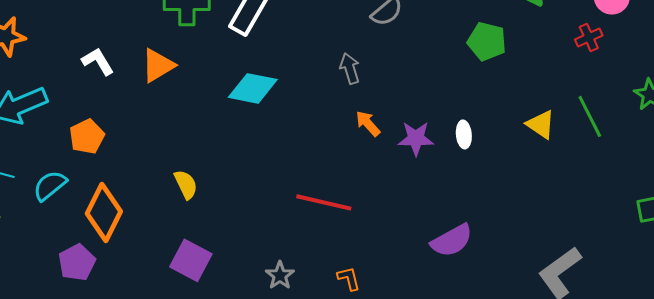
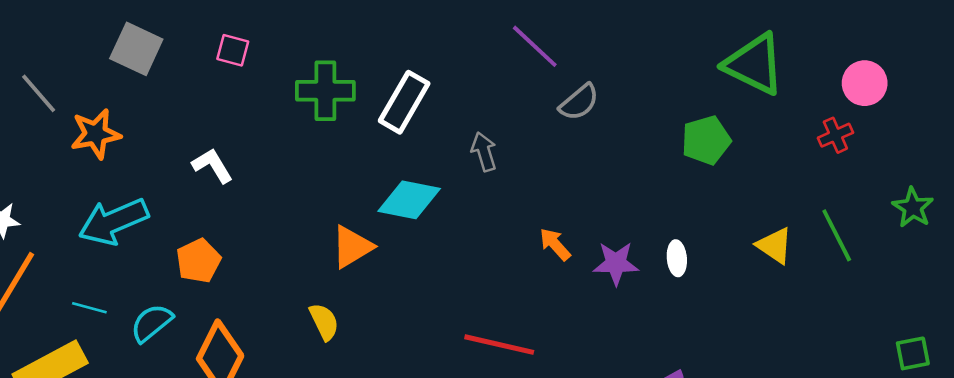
green pentagon: (487, 41) -> (706, 140), turned -30
orange triangle: (158, 65) -> (352, 247), moved
gray arrow: (350, 68) -> (484, 152), moved

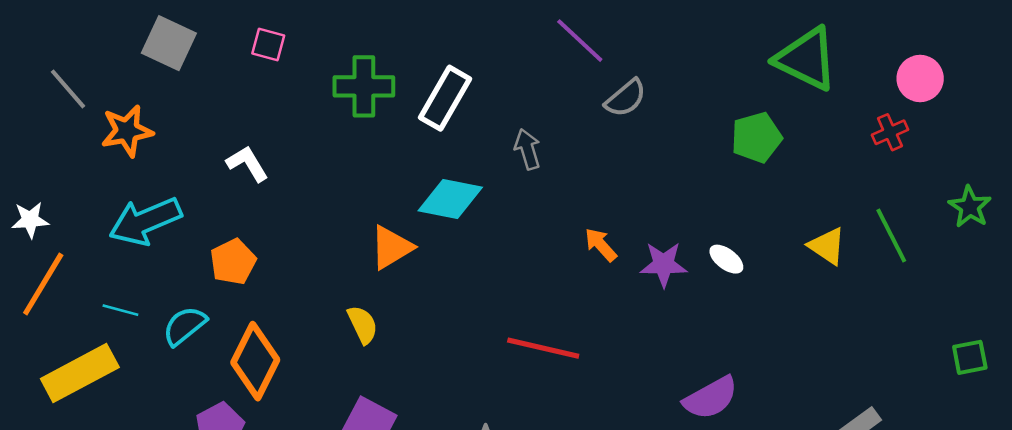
white ellipse: (677, 258) -> (726, 259), turned -48

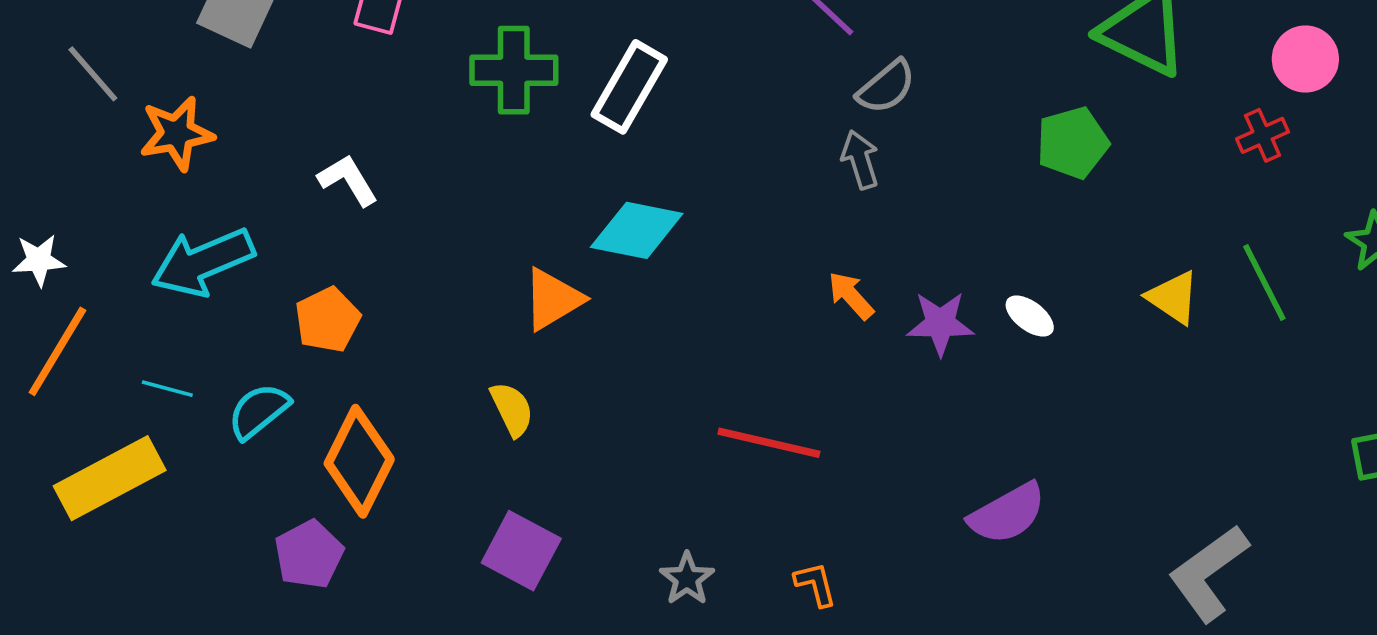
gray arrow: (527, 149) -> (860, 160), moved

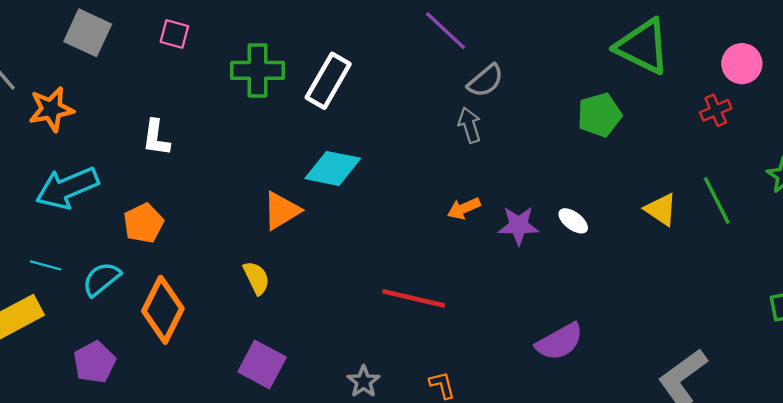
white L-shape: (348, 180) -> (156, 138), turned -141
orange arrow: (851, 296) -> (464, 208), turned -72
purple pentagon: (309, 554) -> (95, 362), moved

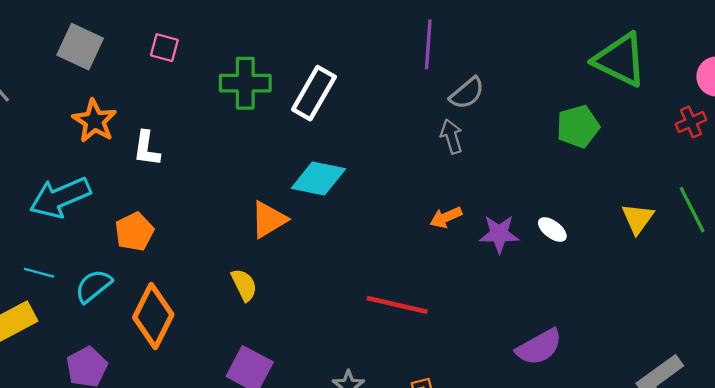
purple line: (446, 31) -> (428, 44), turned 51
orange star: (51, 109) -> (94, 121), moved, turned -30
yellow triangle: (661, 210) -> (638, 218), turned 32

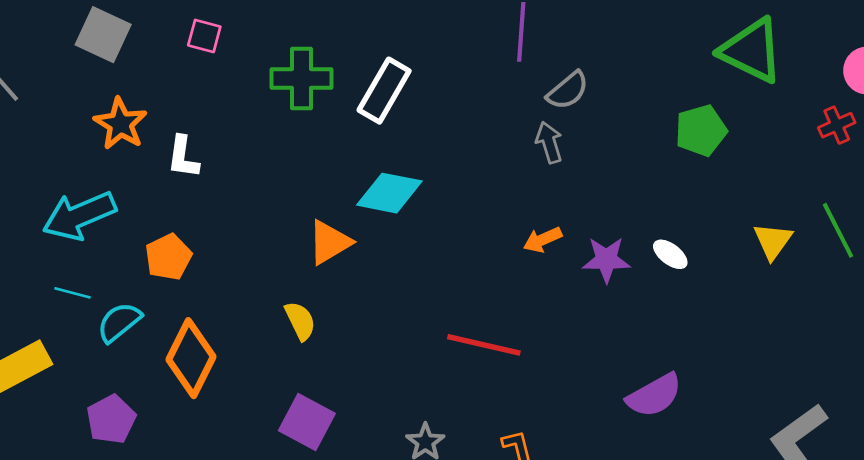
cyan line: (39, 273) -> (73, 293), moved

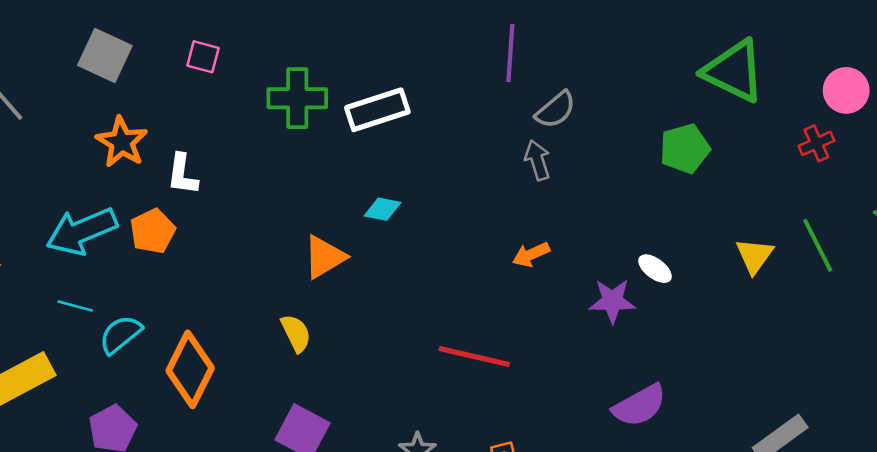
white rectangle: (384, 91) -> (377, 110), turned 42
cyan diamond: (389, 193) -> (383, 209), size x0.6
orange pentagon: (168, 257) -> (153, 231), moved
purple star: (606, 260) -> (612, 301), moved

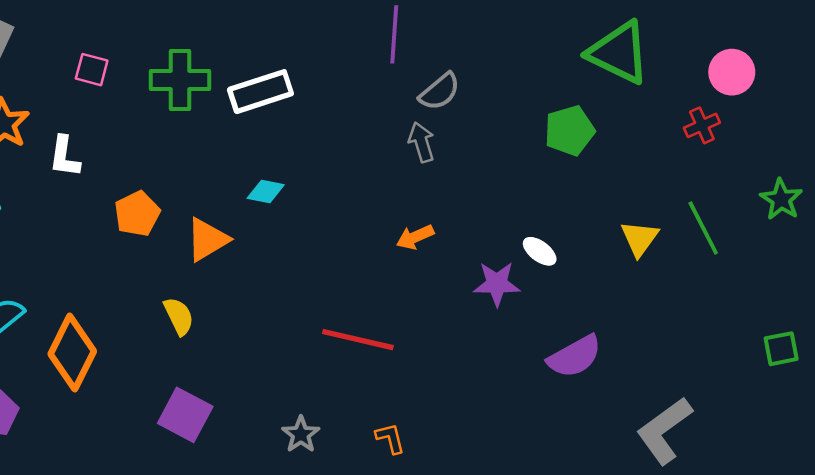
pink square: (203, 57) -> (92, 70), moved
orange pentagon: (153, 231) -> (137, 214), moved
purple semicircle: (640, 406) -> (575, 356), moved

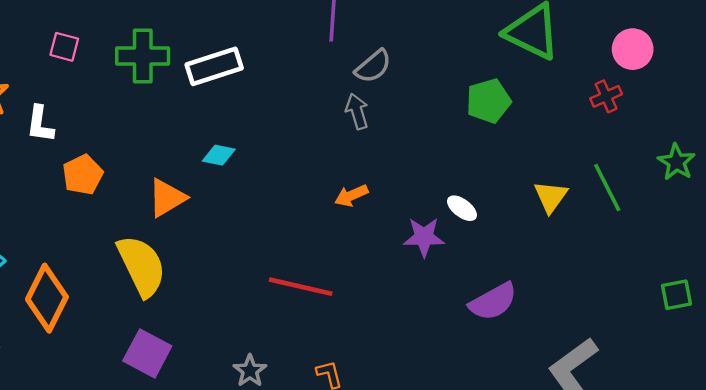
orange pentagon: (137, 214) -> (83, 175), moved
yellow semicircle: (179, 316) -> (141, 266), size x1.8

